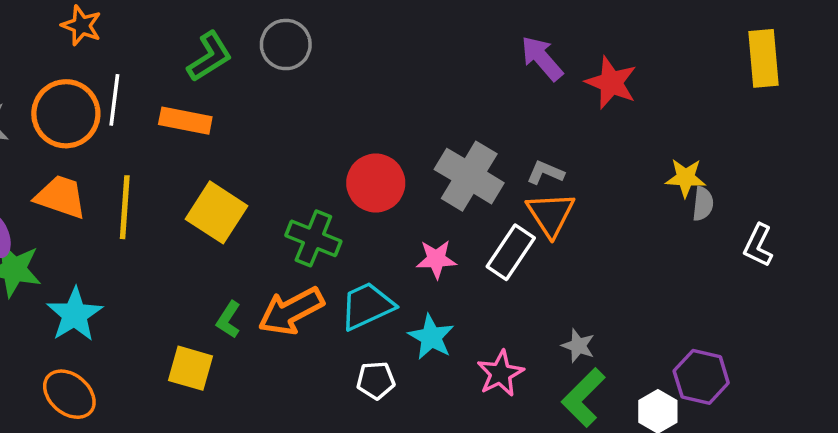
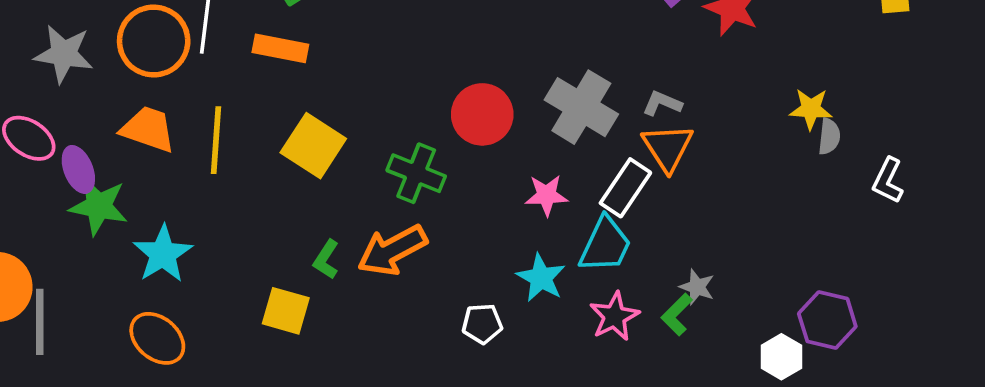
cyan trapezoid: (367, 306) -> (605, 245), moved, turned 140
green L-shape: (583, 398) -> (677, 315), moved, size x0.7

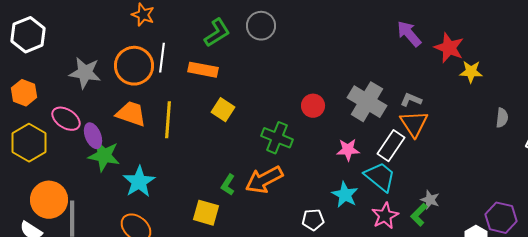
yellow star: (811, 109) -> (471, 72), moved
red circle: (482, 114) -> (313, 106), size x0.7
yellow square: (313, 146) -> (223, 110), moved, size x0.7
cyan trapezoid: (605, 245) -> (380, 177), turned -76

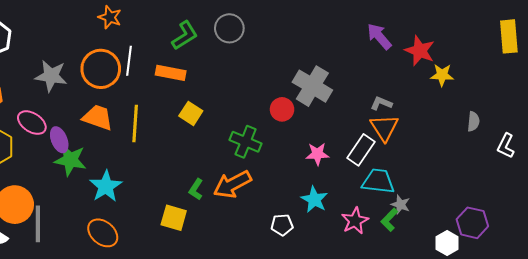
gray cross: (367, 102) -> (312, 86), moved
cyan trapezoid: (380, 177) -> (378, 181), moved, turned -32

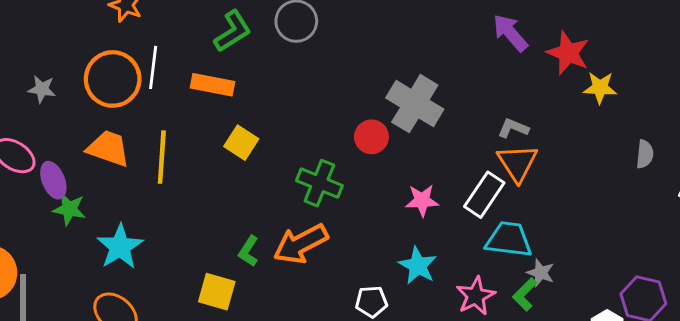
gray star: (51, 76) -> (42, 89), size x0.6
green star: (70, 160) -> (69, 209), size x0.7

